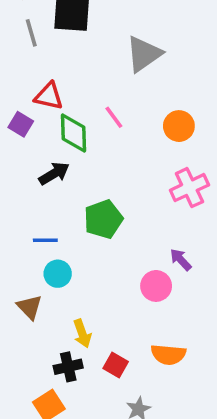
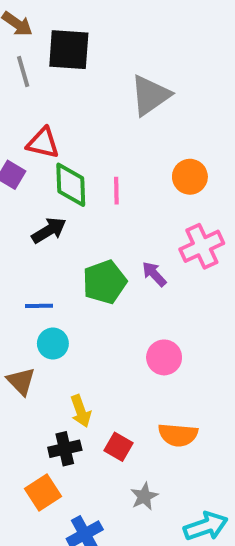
pink line: (114, 117) -> (116, 191), moved, turned 35
purple arrow: (181, 260) -> (154, 274), moved

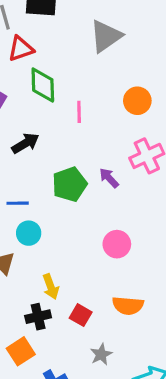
red triangle: (43, 143) -> (21, 49), moved, turned -32
green diamond: (71, 185) -> (43, 85), moved

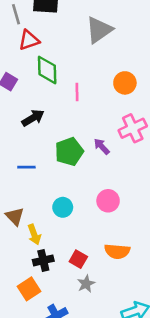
cyan circle: (29, 233) -> (63, 207), moved
yellow arrow: (51, 287) -> (34, 235), moved
gray star: (101, 354) -> (86, 284), moved

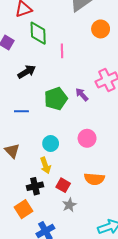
orange circle: (125, 83) -> (101, 29), moved
yellow arrow: (34, 235) -> (45, 165), moved

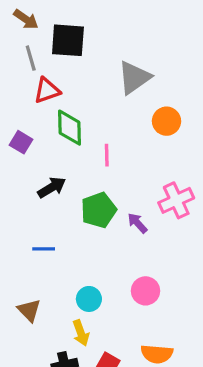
green pentagon: (56, 99) -> (99, 210), moved

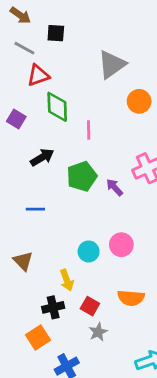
black square: (68, 40) -> (56, 33), size x0.6
gray line: (31, 58) -> (24, 48), turned -45
cyan circle: (89, 299) -> (89, 251), moved

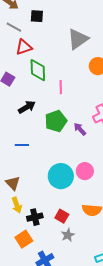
cyan circle: (89, 251) -> (61, 176), size x1.6
yellow arrow: (67, 280) -> (17, 205), moved

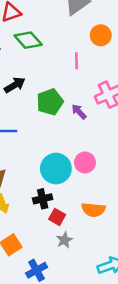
green diamond: (38, 70) -> (28, 40), turned -40
pink line: (61, 87) -> (76, 61), moved
black cross: (35, 217) -> (43, 199), moved

